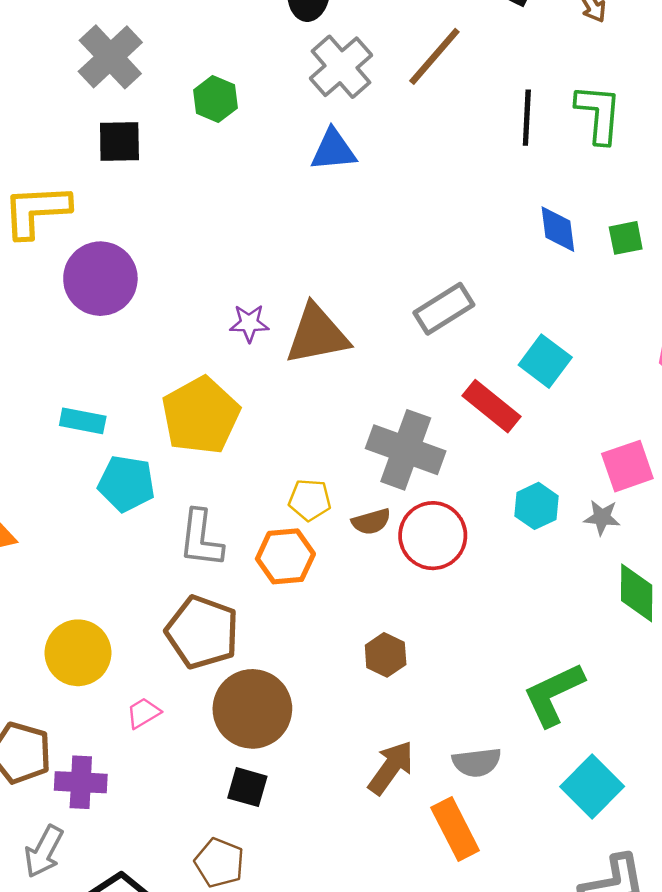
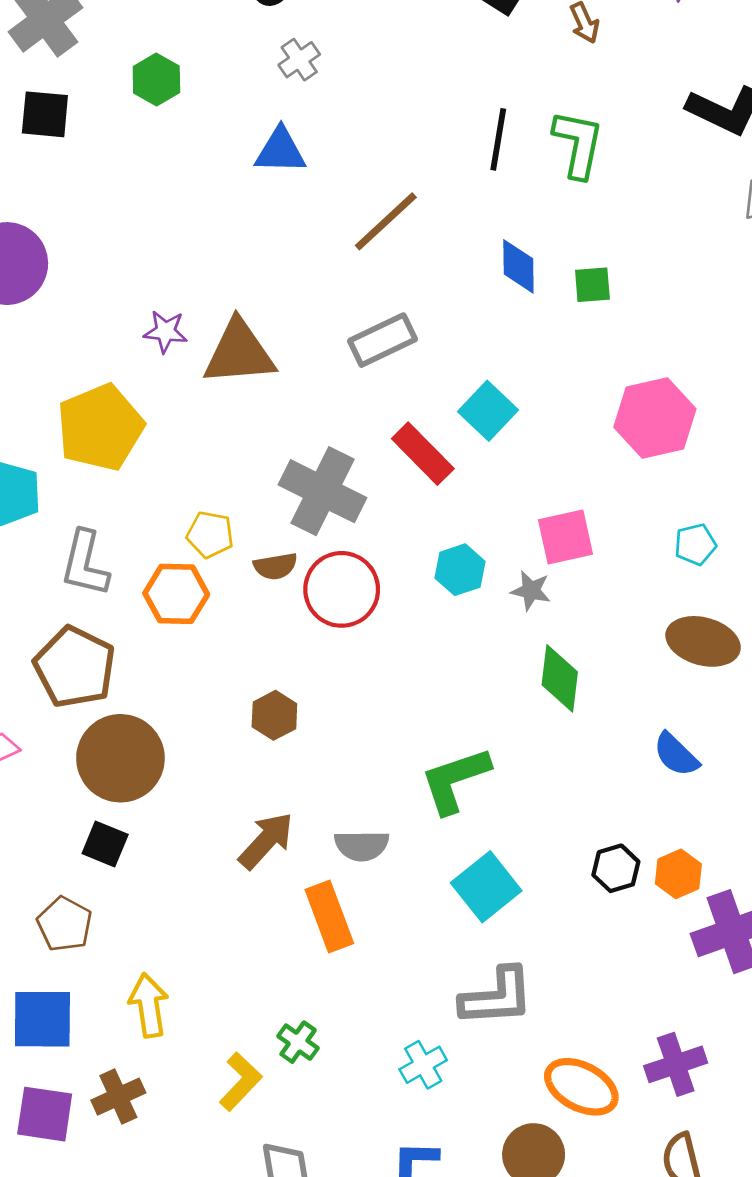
brown line: (434, 56) -> (386, 221), moved
gray cross: (341, 67) -> (299, 60), size x0.6

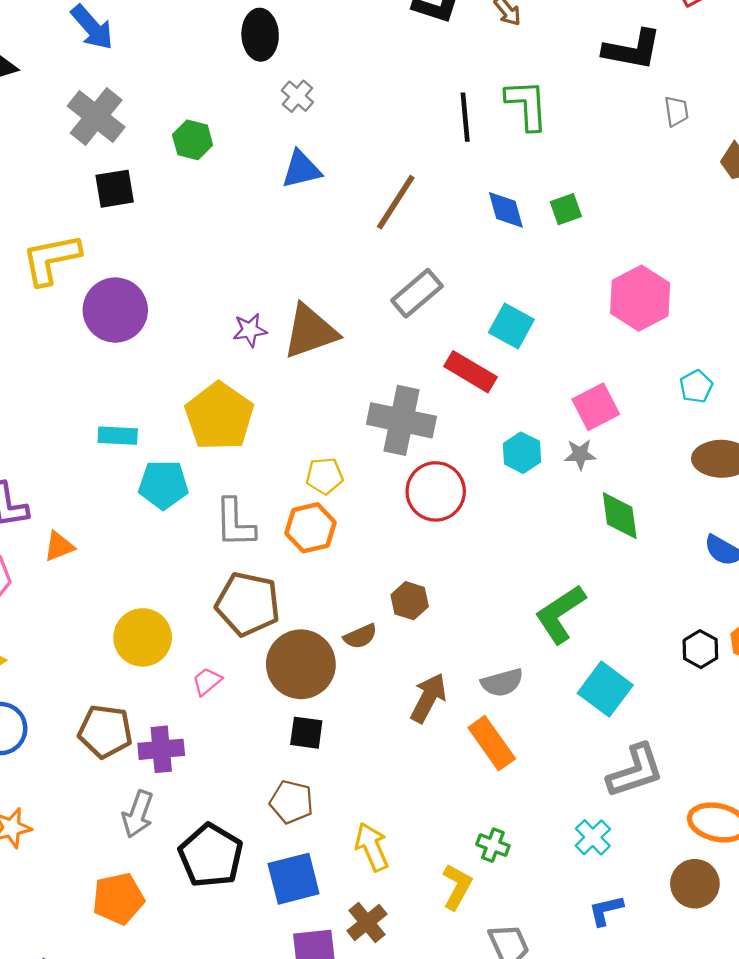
brown semicircle: (275, 566) -> (360, 636), moved

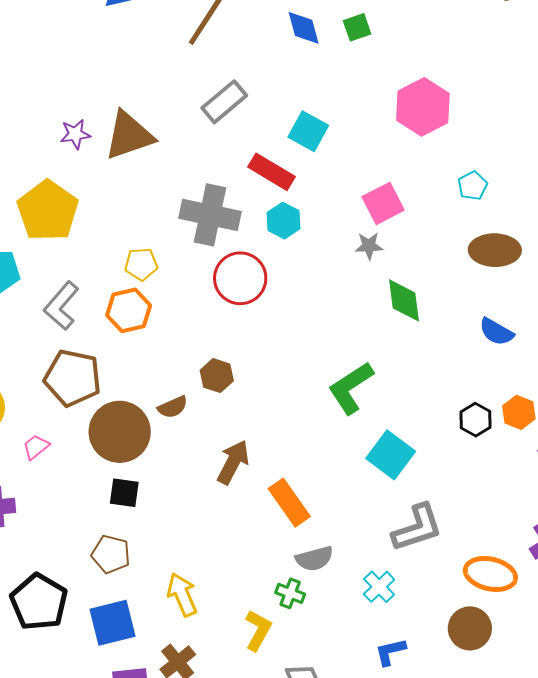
cyan hexagon: (522, 453) -> (284, 221), moved
gray L-shape: (235, 523) -> (61, 306), turned 42
gray semicircle: (502, 683) -> (314, 559), moved

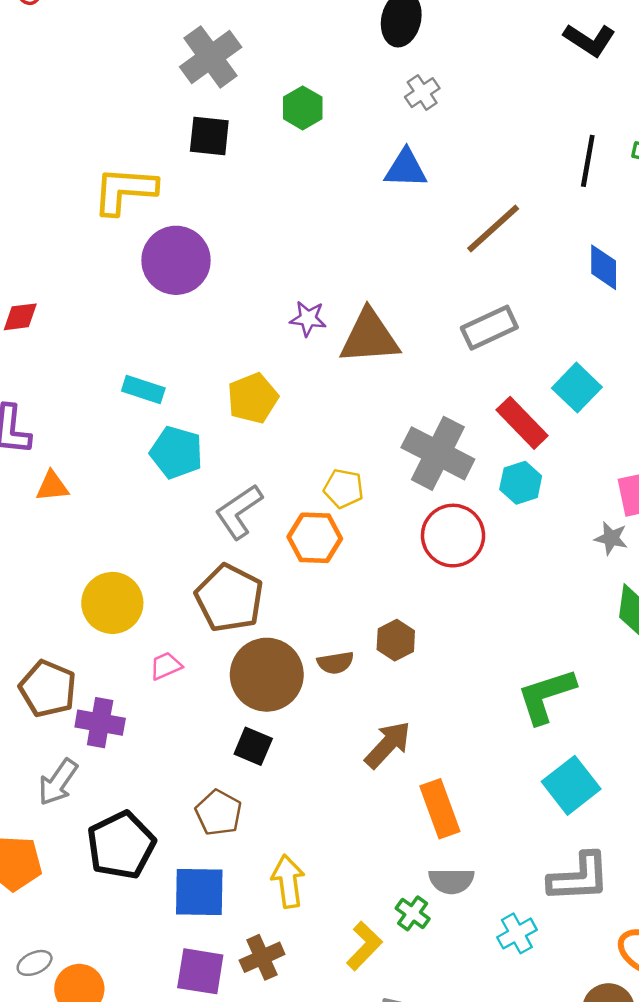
yellow pentagon: (48, 211) -> (253, 398), size x0.7

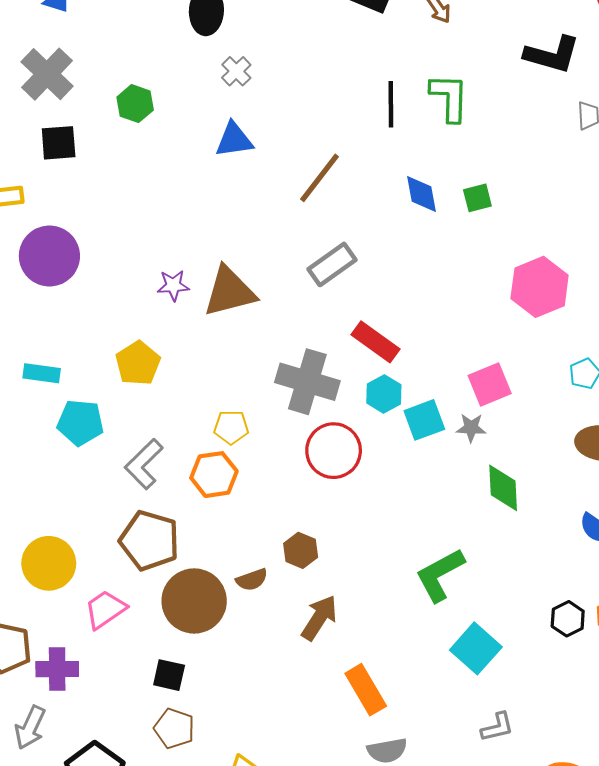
cyan square: (577, 388) -> (424, 420), moved, turned 36
pink trapezoid: (166, 666) -> (105, 609), size x1.5
brown arrow: (388, 745) -> (319, 618), moved
black square: (253, 746) -> (169, 675), moved
gray L-shape: (579, 877) -> (497, 727), size x0.6

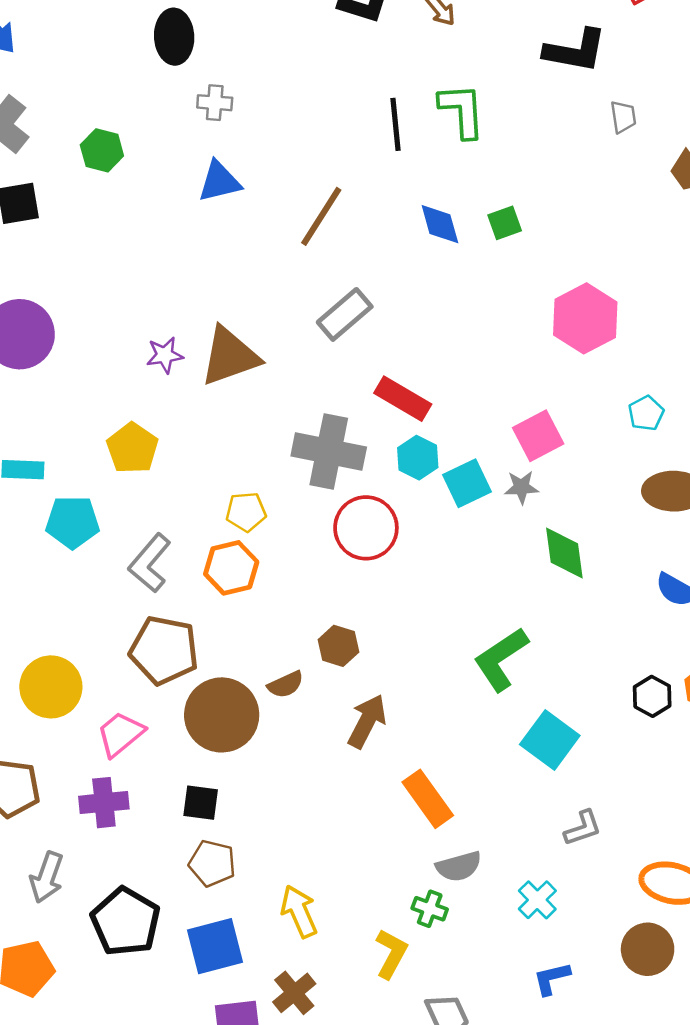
gray cross: (236, 71) -> (215, 103), turned -36
purple cross: (57, 669) -> (104, 803), moved

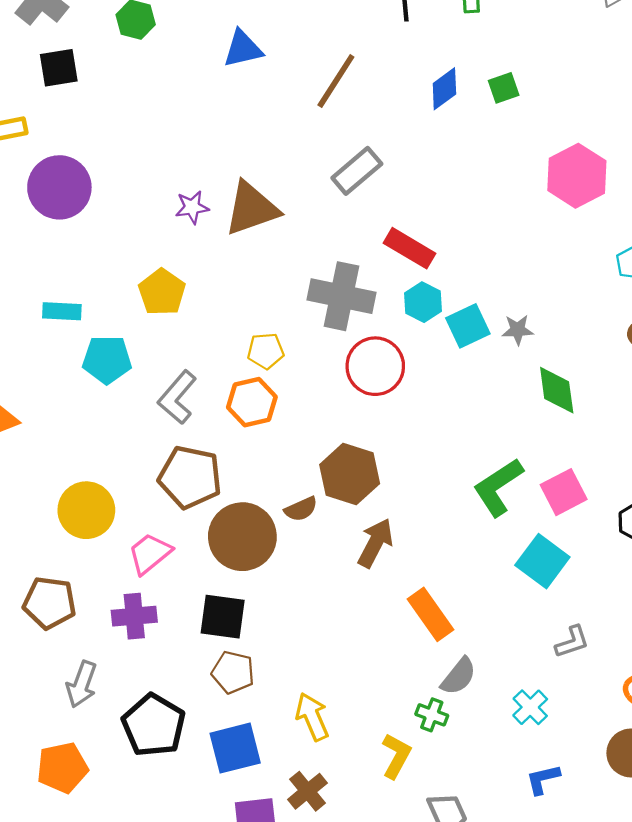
blue diamond: (440, 224) -> (444, 89), turned 69
pink square: (538, 436) -> (564, 492), moved
brown hexagon: (338, 646) -> (350, 474), size x1.6
black square: (201, 803) -> (223, 617), size x1.4
gray semicircle: (459, 866) -> (459, 676), turned -36

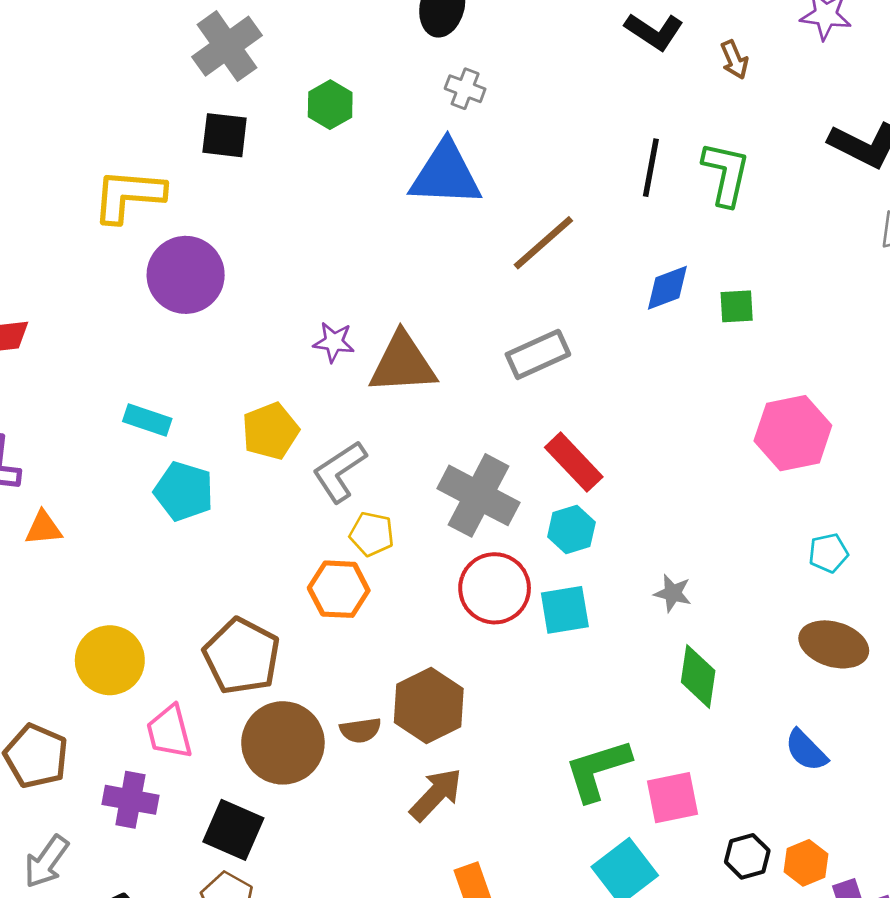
blue triangle: (243, 49) -> (446, 174), size x1.5
cyan square: (468, 326) -> (565, 610), moved
gray L-shape: (177, 397) -> (339, 471), moved
pink trapezoid: (150, 554) -> (169, 732), turned -81

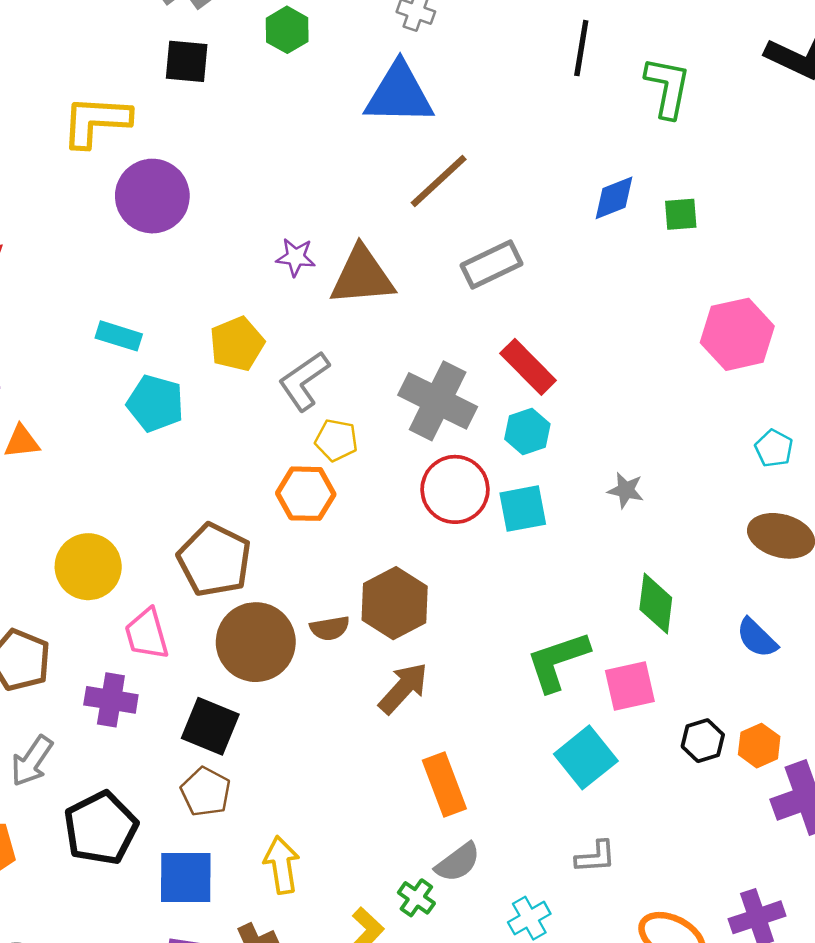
black line: (651, 168) -> (581, 48), moved
brown line: (543, 243) -> (439, 181), moved
cyan pentagon: (828, 553) -> (774, 448), turned -30
green diamond: (698, 676) -> (656, 603), moved

